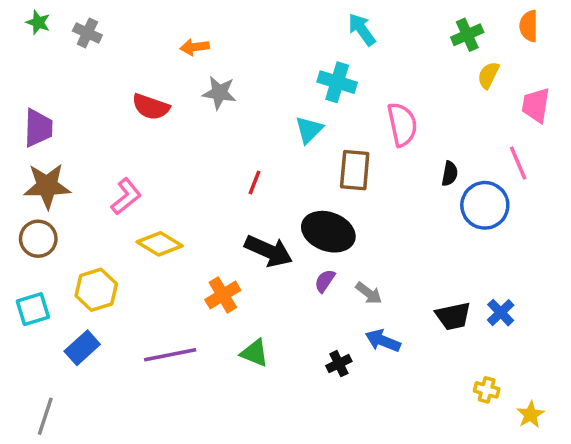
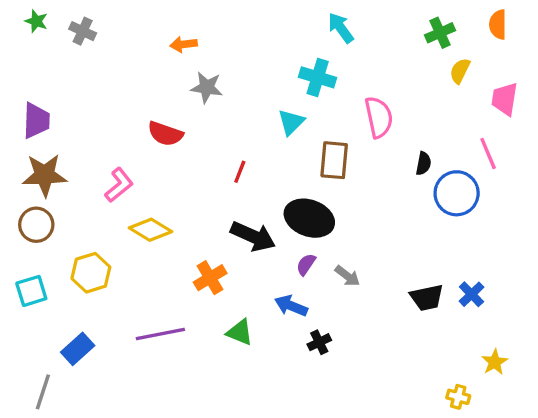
red semicircle: (151, 107) -> (165, 134), moved
blue arrow: (383, 341) -> (291, 306), moved
blue rectangle: (82, 348) -> (78, 349), moved
yellow cross: (487, 390) -> (458, 397), moved
yellow star: (531, 415) -> (495, 362), moved

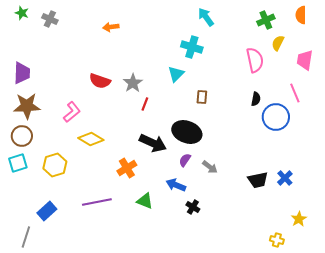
gray star: (207, 87) -> (133, 83), moved, turned 30
pink semicircle: (379, 117) -> (255, 60), moved
brown rectangle: (334, 160) -> (202, 97), size x0.6
cyan square: (31, 291) -> (18, 163), moved
black cross: (319, 342) -> (193, 207), turned -32

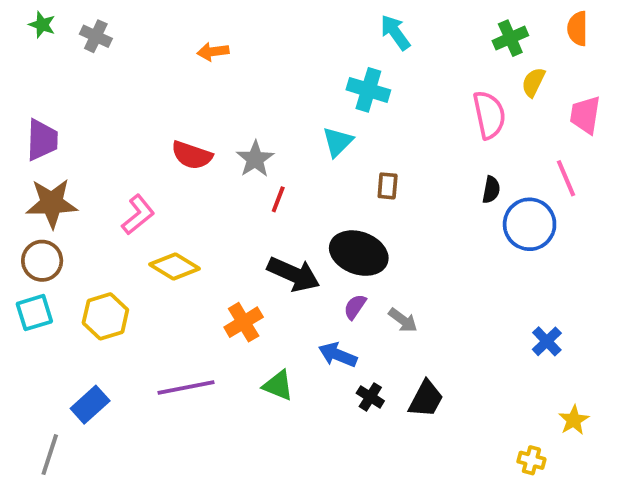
black trapezoid: (258, 180) -> (426, 399), moved, turned -50

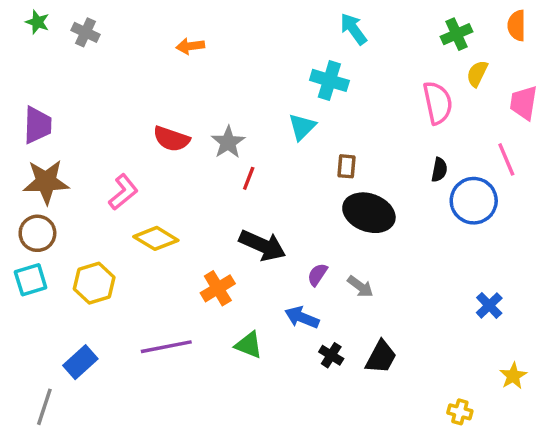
black ellipse: (359, 253) -> (369, 213), moved
yellow cross: (531, 460) -> (460, 412), moved

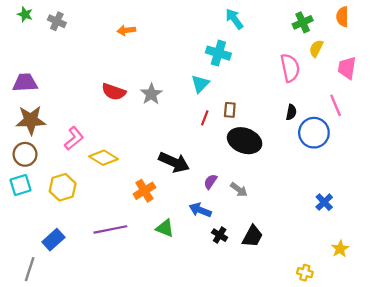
purple trapezoid: (37, 125) -> (25, 83), turned -95
red line: (249, 178) -> (205, 118), moved
pink L-shape: (123, 192) -> (74, 138), moved

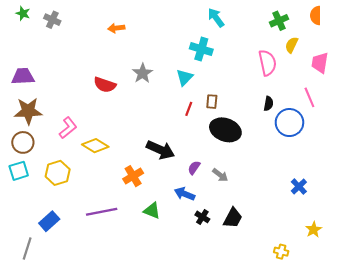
gray star: (151, 94) -> (143, 73), moved

